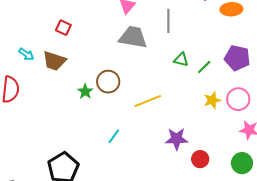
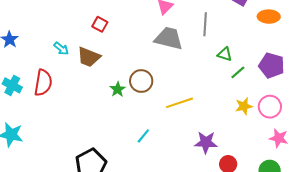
green triangle: (181, 60) -> (225, 54), moved

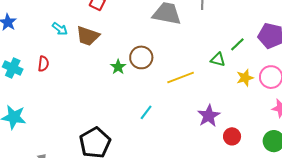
green triangle: (225, 54) -> (218, 59), moved
red semicircle: (43, 83) -> (43, 64), size x0.6
purple star: (206, 142) -> (209, 116), turned -30

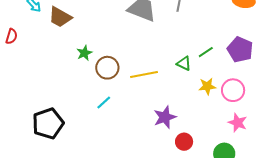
brown circle: (141, 57) -> (107, 68), moved

